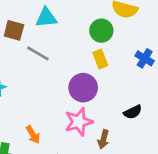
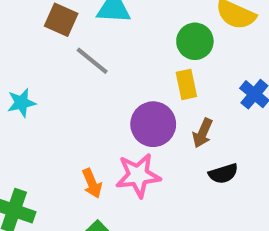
orange arrow: (33, 135) -> (92, 183), moved
brown arrow: (103, 139) -> (203, 133), moved

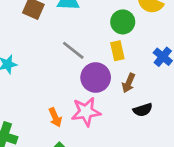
gray line: (92, 61) -> (73, 50), moved

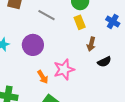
gray line: (73, 50) -> (47, 15), moved
purple circle: (96, 78) -> (33, 45), moved

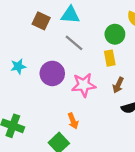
pink star: (64, 69) -> (84, 85), moved
orange arrow: (43, 77) -> (73, 121), moved

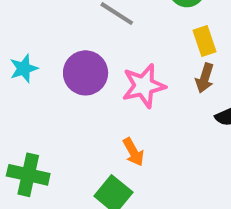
yellow rectangle: (110, 58) -> (205, 41), moved

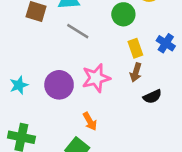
cyan star: (24, 68) -> (19, 85), moved
purple circle: (86, 73) -> (59, 85), moved

